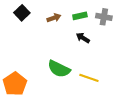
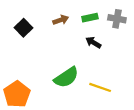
black square: (22, 13) -> (24, 28), moved
green semicircle: (59, 69) -> (66, 77), turned -60

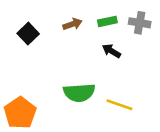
green semicircle: (66, 77) -> (79, 93), turned 30

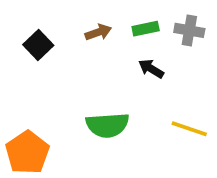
yellow line: (119, 105) -> (189, 129), moved

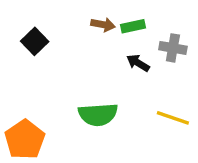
gray cross: (189, 30) -> (173, 48), moved
brown arrow: (98, 32) -> (103, 25), moved, turned 30

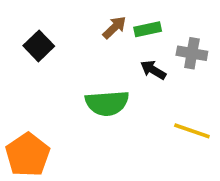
brown arrow: (103, 25) -> (114, 27), turned -55
green semicircle: (98, 115) -> (107, 103), moved

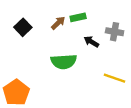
brown arrow: (114, 27) -> (58, 23), moved
green rectangle: (148, 29) -> (78, 17), moved

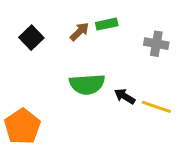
black arrow: (91, 42) -> (125, 96), moved

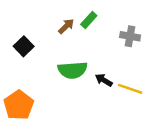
green rectangle: (107, 24) -> (89, 20), turned -36
black square: (31, 38) -> (24, 46), moved

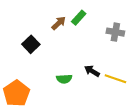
black square: (24, 46) -> (31, 44), moved
green semicircle: (72, 70) -> (64, 79), moved, size x0.6

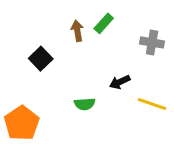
brown arrow: (59, 23) -> (77, 31), turned -56
black arrow: (92, 71) -> (120, 82), moved, turned -56

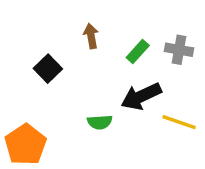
green rectangle: (104, 23) -> (138, 51), moved
black arrow: (120, 82) -> (141, 96), size x1.6

